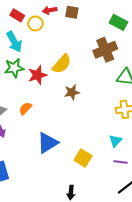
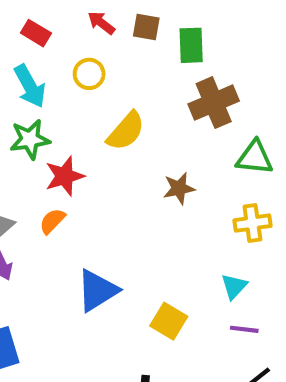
red arrow: (50, 10) -> (101, 23), turned 48
green rectangle: (118, 22) -> (191, 45), moved, turned 60
yellow circle: (35, 23) -> (89, 74), moved
red star: (37, 75) -> (65, 176), moved
brown star: (72, 92) -> (179, 188), moved

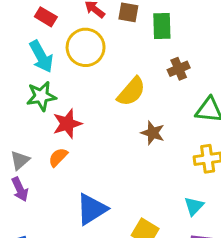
yellow circle: (89, 74) -> (86, 47), size x1.6
brown cross: (214, 103) -> (179, 69), size x0.6
yellow semicircle: (126, 131) -> (131, 92), moved
brown star: (179, 188) -> (153, 133), turned 30

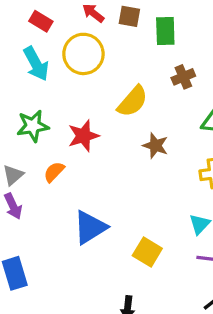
green star: (41, 96) -> (33, 126), moved
red star: (67, 124) -> (83, 136), moved

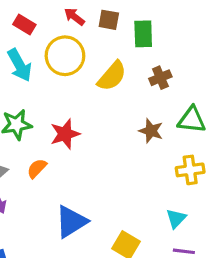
yellow semicircle: (133, 101) -> (112, 76), moved
brown star: (155, 146) -> (151, 131), moved

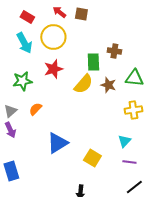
green rectangle: (143, 34) -> (93, 62), moved
yellow semicircle: (112, 76) -> (83, 84), moved
brown cross: (160, 78) -> (114, 51), turned 32
red star: (65, 134) -> (53, 69), moved

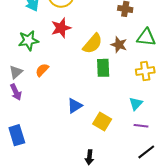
green rectangle: (93, 62) -> (103, 68), moved
blue triangle: (57, 143) -> (75, 106), moved, size x0.7

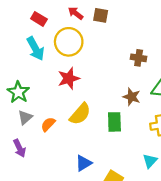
green star: (28, 41) -> (18, 92), moved, turned -30
yellow semicircle: (93, 44) -> (80, 114), moved
gray triangle: (16, 72) -> (25, 117), moved

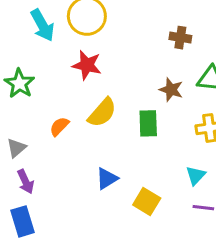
red star: (69, 78) -> (87, 65), turned 30
gray triangle: (25, 117) -> (16, 148), moved
purple arrow: (19, 148) -> (26, 182), moved

